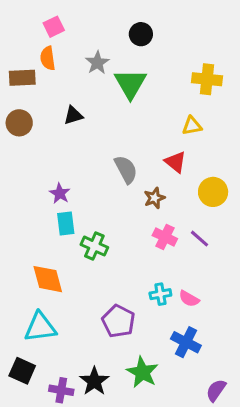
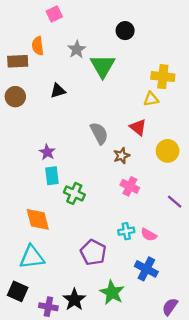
pink square: (54, 27) -> (54, 14), moved
black circle: (141, 34) -> (125, 31), moved
yellow cross: (207, 79) -> (163, 77), moved
purple line: (200, 239) -> (175, 202), moved

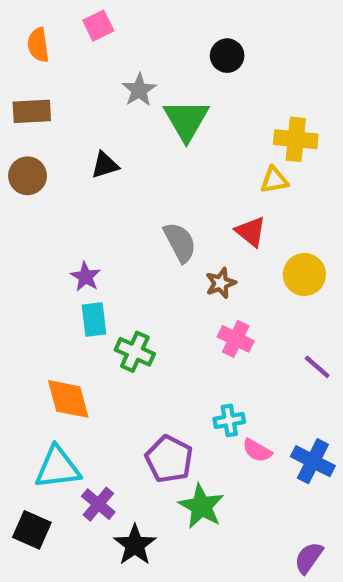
orange semicircle: (38, 46) -> (38, 45), moved
pink semicircle: (149, 235) -> (257, 450), moved
blue cross: (146, 269) -> (313, 461), moved
green star: (112, 293) -> (201, 506), moved
purple cross: (48, 307) -> (98, 504), moved, turned 30

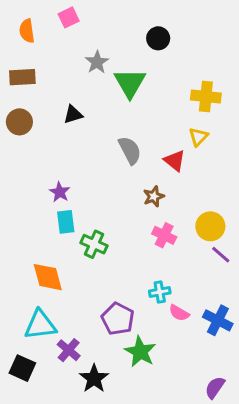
yellow triangle: (274, 180) -> (198, 137), moved, turned -36
gray semicircle: (180, 242) -> (130, 150), moved
yellow circle: (304, 274) -> (210, 226), moved

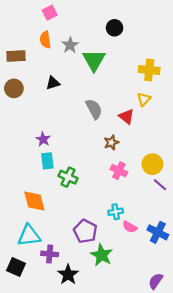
orange semicircle: (27, 31) -> (45, 40), moved
purple cross: (69, 350) -> (50, 254), turned -35

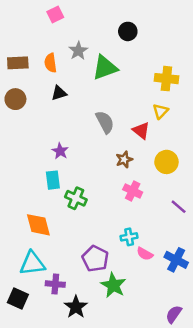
orange semicircle: (45, 40) -> (50, 63), moved
green triangle: (94, 60) -> (105, 68), turned 40
purple star: (43, 139) -> (60, 151), moved
yellow circle: (152, 164) -> (166, 162), moved

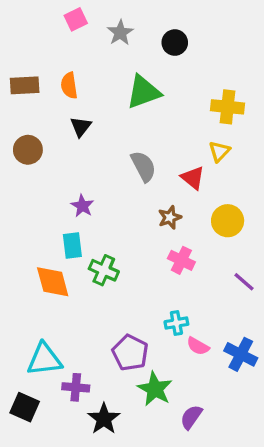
gray star: (78, 51) -> (120, 33), moved
black triangle: (59, 93) -> (81, 127), turned -35
brown circle: (15, 99) -> (28, 150), moved
orange diamond: (38, 225) -> (53, 282), moved
purple semicircle: (174, 314) -> (191, 417), moved

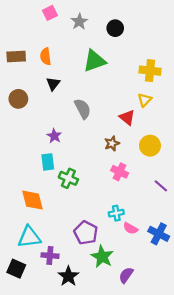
gray semicircle: (143, 166) -> (83, 109), moved
orange diamond: (53, 282) -> (33, 200), moved

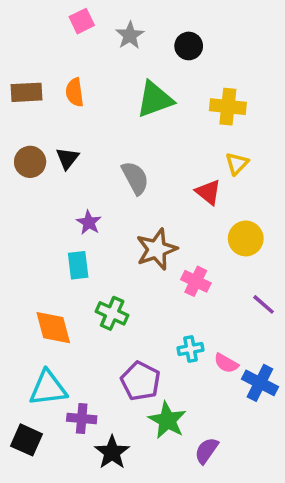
yellow cross: (150, 71) -> (228, 107), moved
black triangle: (53, 84) -> (67, 158), moved
brown star: (112, 143) -> (157, 249), moved, size x1.6
green cross: (68, 178) -> (112, 313), moved
pink semicircle: (130, 228) -> (226, 363), moved

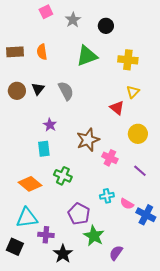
gray semicircle: (135, 178) -> (66, 91), moved
purple line: (264, 304) -> (140, 171), moved
orange diamond: (53, 328) -> (30, 184), turned -35

